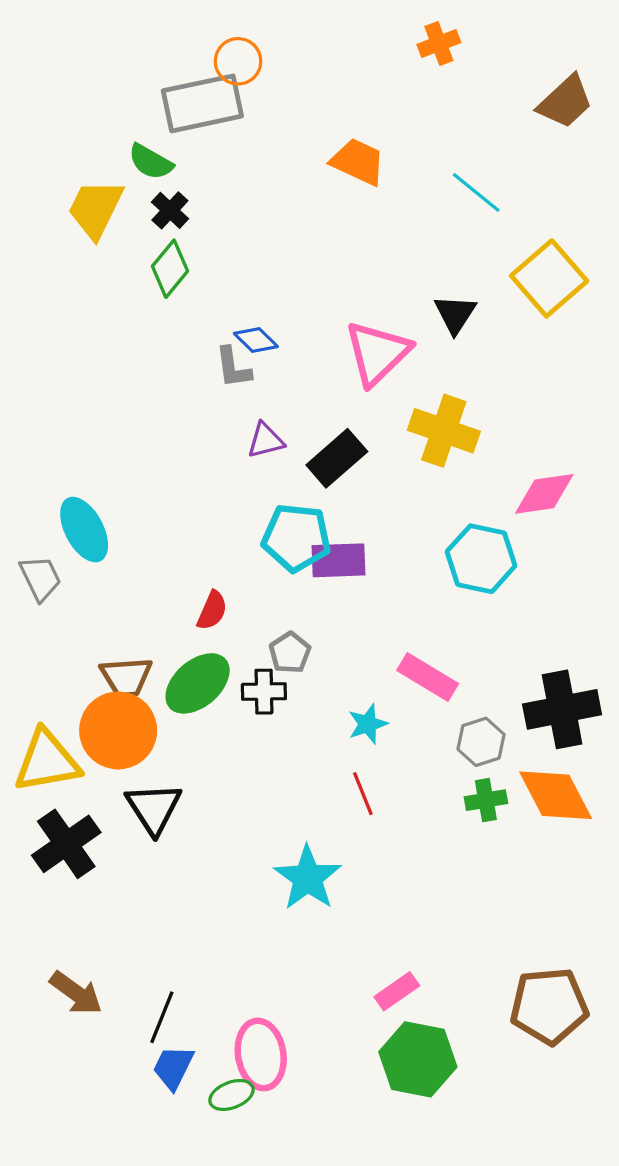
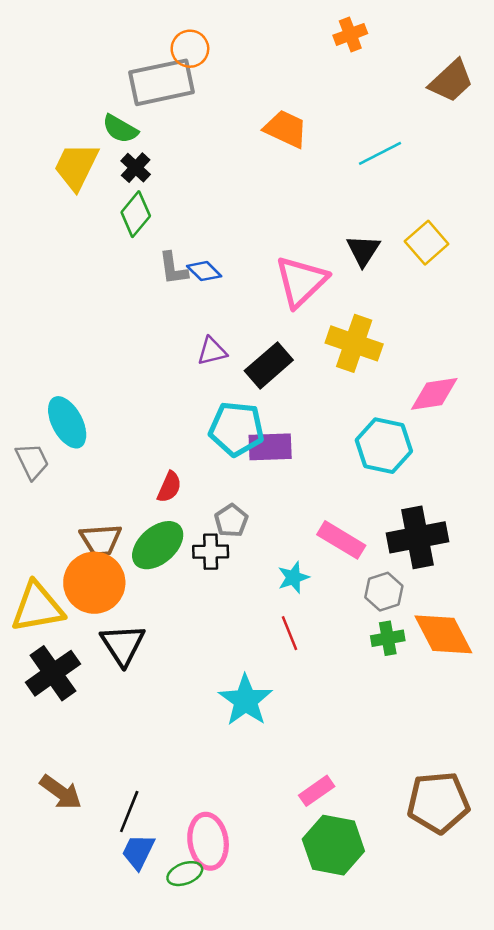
cyan line: (476, 193) -> (380, 153), turned -66
yellow square: (549, 278) -> (427, 243), moved, size x0.7
gray L-shape: (233, 368) -> (173, 268), moved
black cross: (562, 709) -> (418, 537), moved

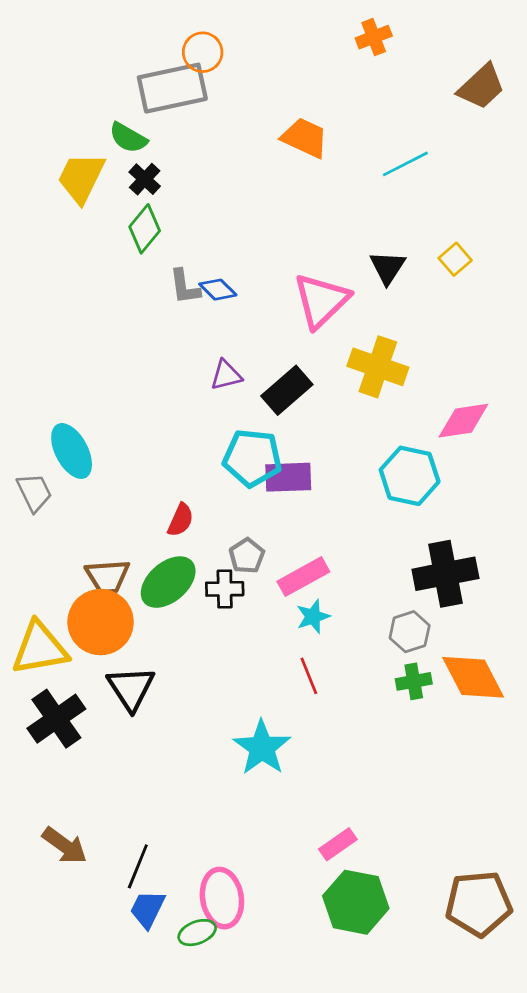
yellow square: (427, 243) -> (455, 259), size x0.7
pink rectangle: (341, 540) -> (303, 577), moved, turned -60
brown pentagon: (438, 802) -> (479, 904), moved

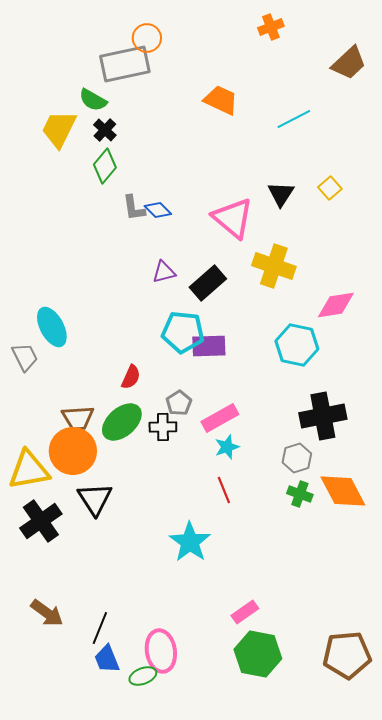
pink triangle: (321, 301) -> (233, 218), turned -36
green cross: (414, 681) -> (300, 494), turned 30
blue trapezoid: (147, 909) -> (107, 659), turned -48

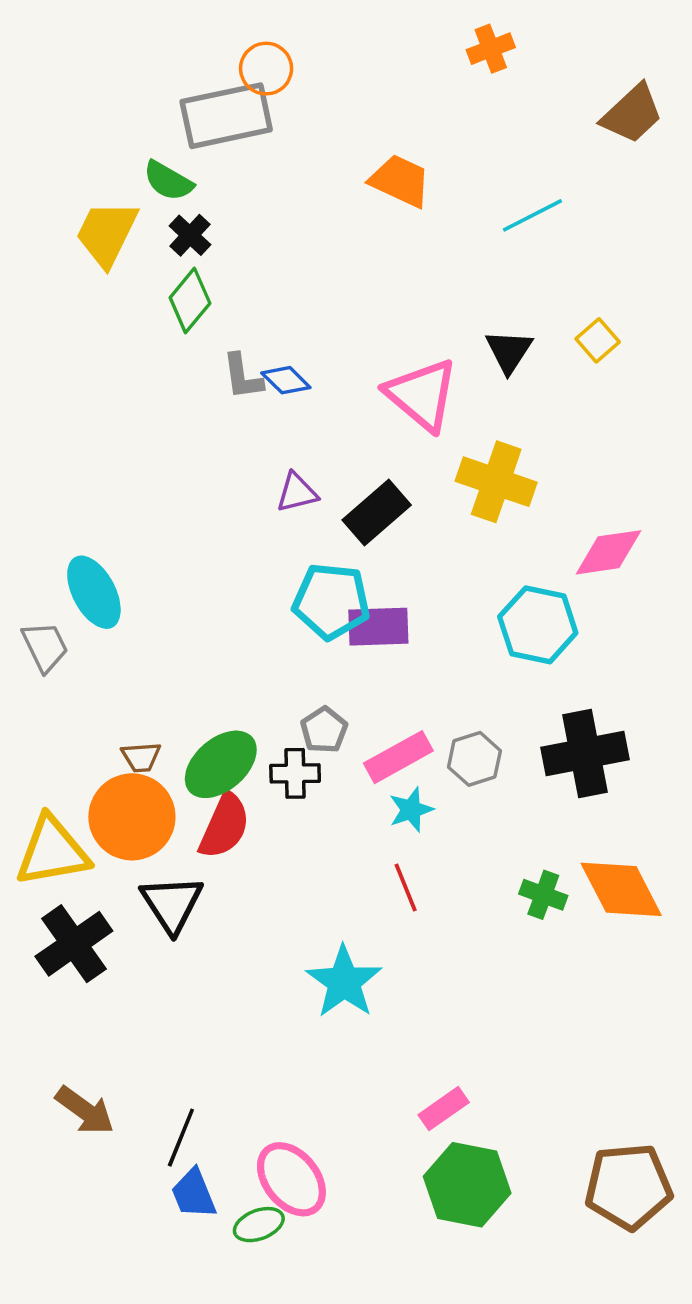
red semicircle: (131, 377) -> (224, 826), moved, size x1.5
brown trapezoid: (78, 418) -> (141, 757), size x0.7
gray hexagon: (297, 458) -> (474, 759), moved
pink ellipse: (161, 651) -> (291, 1179), turned -30

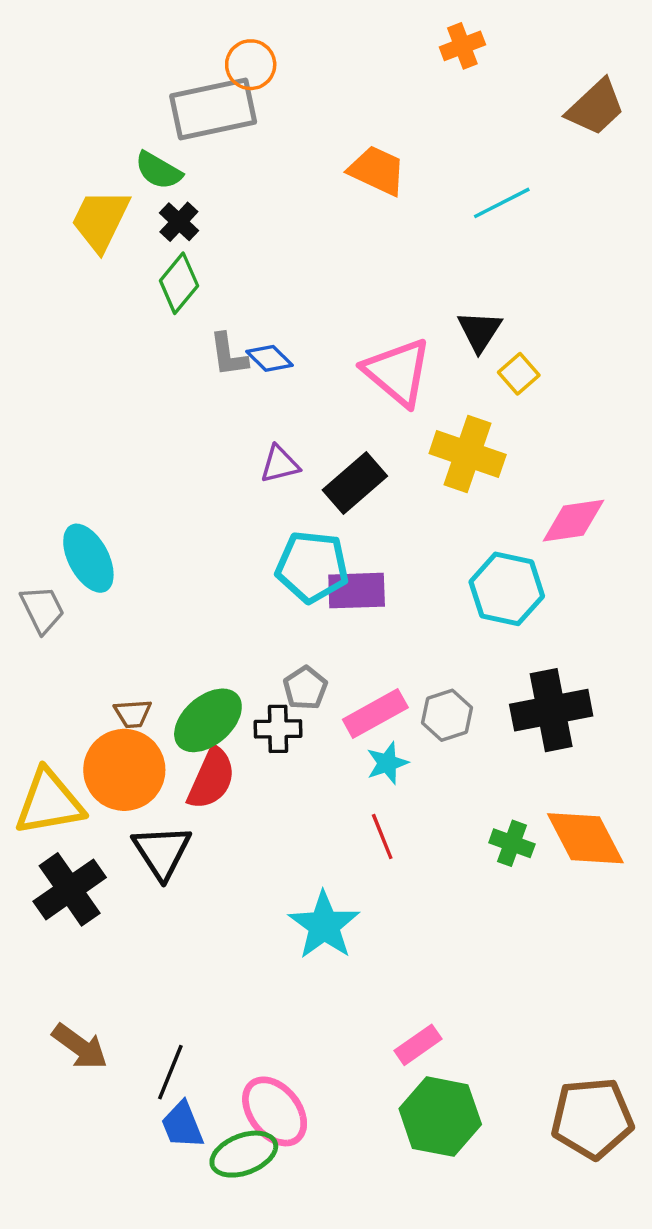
yellow square: (598, 340) -> (519, 374), moved
green ellipse: (259, 1225) -> (244, 1154), size x1.4

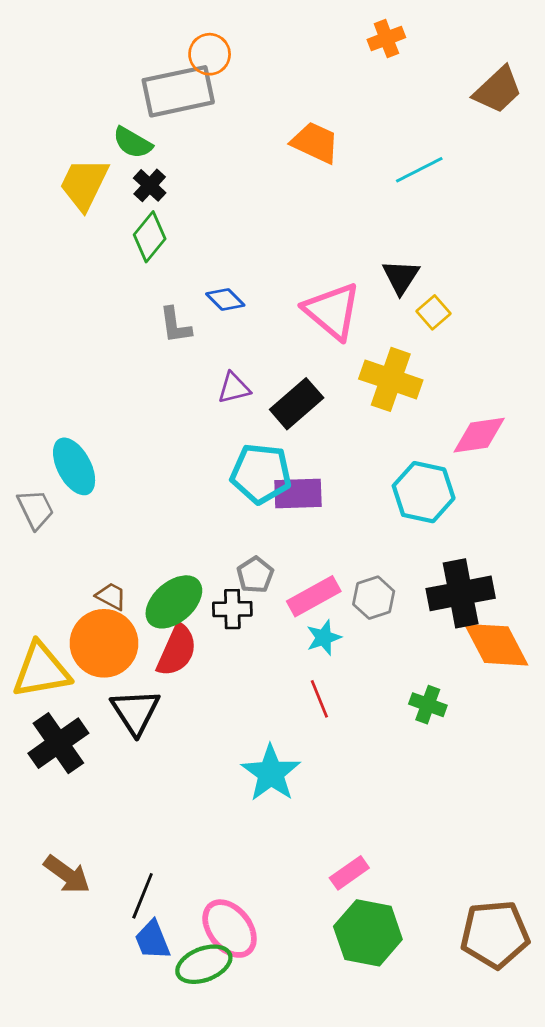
gray L-shape: (228, 355) -> (175, 325), moved
brown trapezoid: (133, 714) -> (111, 596), turned -148
orange diamond: (585, 838) -> (496, 645), moved

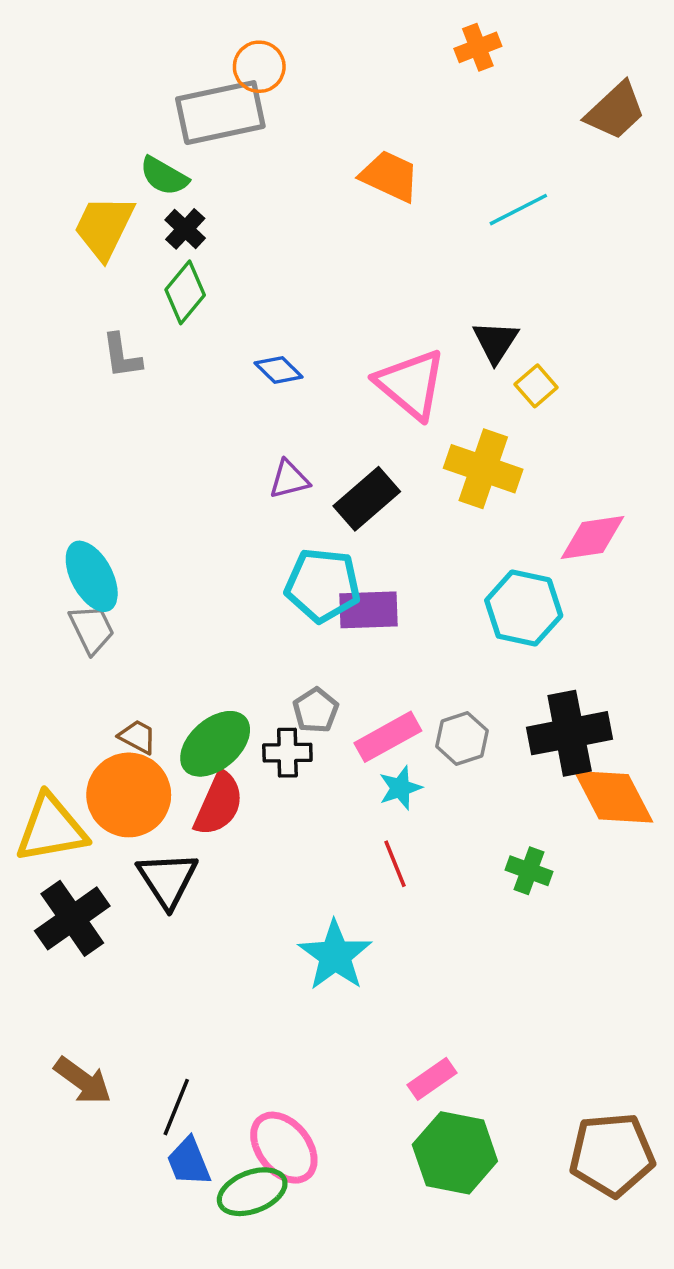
gray L-shape: (175, 325) -> (122, 356), moved
gray trapezoid: (36, 509) -> (92, 629), moved

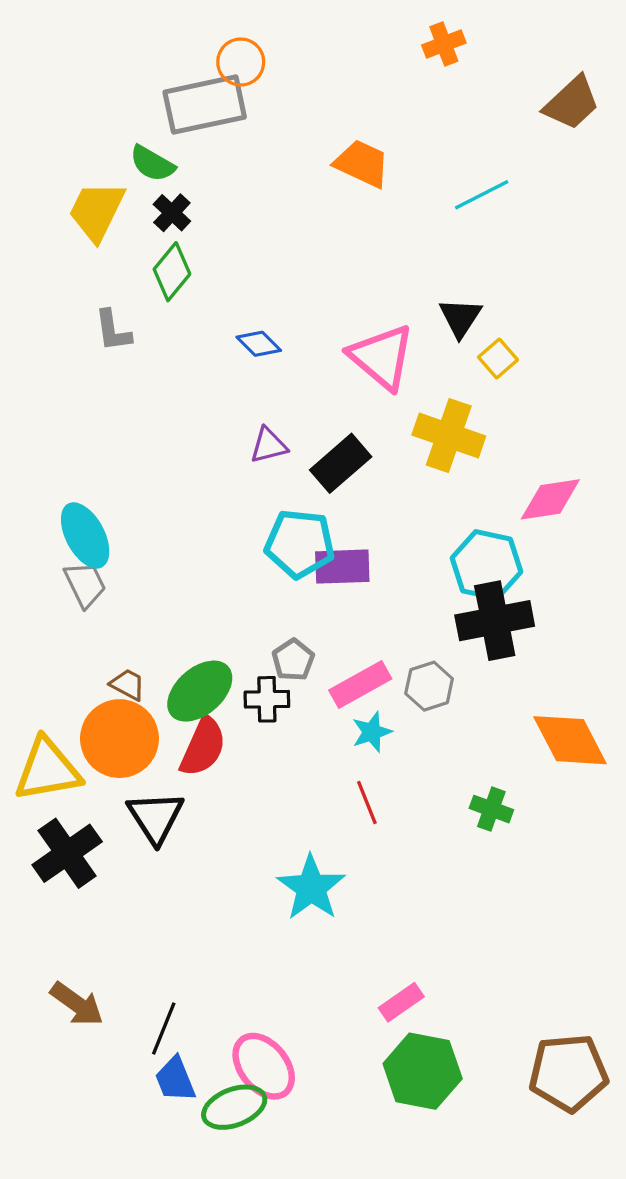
black cross: (570, 733) -> (495, 621), moved

